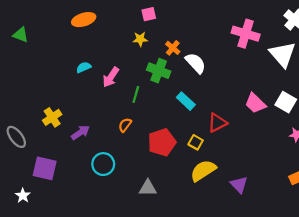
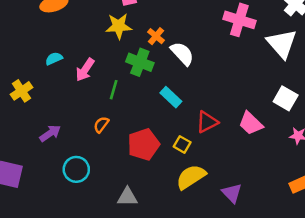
yellow star: (140, 39) -> (119, 26), size x1.5
pink trapezoid: (255, 103) -> (251, 123), moved
yellow cross: (52, 117) -> (21, 91), moved

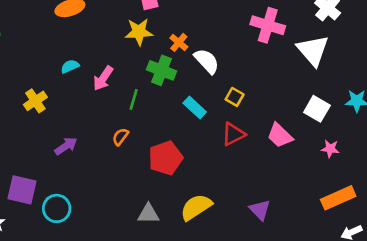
yellow square: (182, 144) -> (235, 97), moved
cyan circle: (76, 169) -> (57, 208), moved
yellow semicircle: (191, 177) -> (196, 207), moved

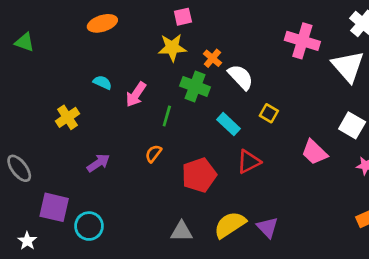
cyan semicircle: (70, 66) -> (102, 82), turned 48
red triangle: (233, 134) -> (249, 162), moved
purple triangle: (260, 210) -> (267, 227), moved

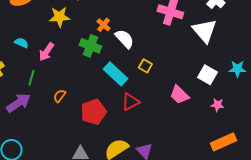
yellow star: (172, 48) -> (59, 17), moved
green line: (167, 116) -> (31, 78), moved
cyan rectangle: (229, 124) -> (115, 74), size x1.4
purple arrow: (98, 163) -> (18, 103), size x1.4

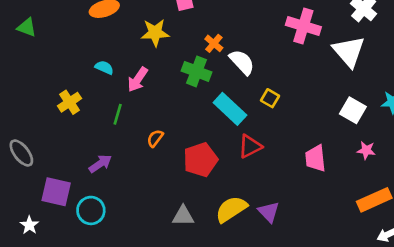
pink trapezoid: (179, 95) -> (315, 158), moved, turned 40
purple arrow: (18, 103) -> (100, 164), moved, size x0.7

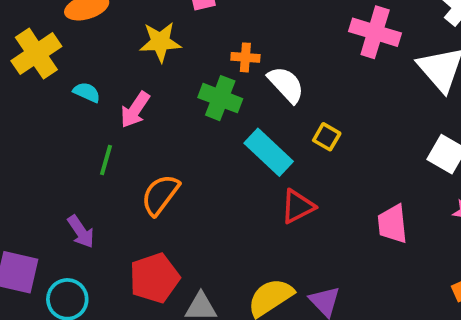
orange cross: (214, 43) -> (245, 57), turned -36
yellow cross: (70, 102) -> (36, 54), moved, size x1.4
orange semicircle: (155, 138) -> (160, 195), size x1.6
red pentagon: (200, 160) -> (154, 278), moved
purple arrow: (100, 164) -> (81, 232), turned 90

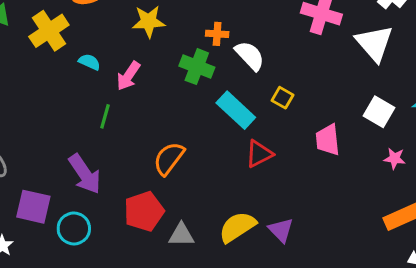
orange semicircle: (160, 195) -> (169, 158), moved
pink trapezoid: (392, 224) -> (328, 140), moved
purple arrow: (81, 232) -> (85, 174), size x1.5

